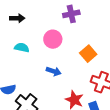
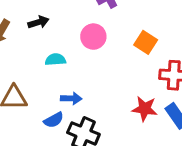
blue arrow: (54, 71) -> (71, 98), moved

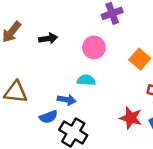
black arrow: (38, 22) -> (48, 38), moved
cyan semicircle: (55, 60) -> (86, 80), moved

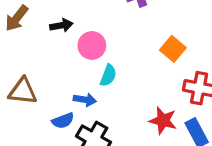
pink circle: (94, 47) -> (92, 46), moved
cyan semicircle: (86, 80) -> (108, 75), turned 108

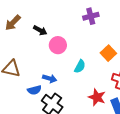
black arrow: (61, 25) -> (40, 30), turned 32
cyan semicircle: (108, 75) -> (80, 66), moved

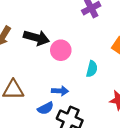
black arrow: (40, 30) -> (37, 38), size x1.5

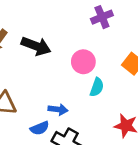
pink circle: (61, 50) -> (83, 62), moved

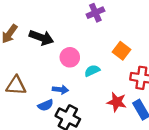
pink circle: (83, 62) -> (70, 57), moved
cyan semicircle: (97, 87) -> (92, 71), turned -133

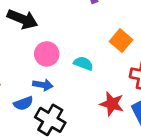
pink circle: (70, 57) -> (47, 54), moved
cyan semicircle: (92, 71) -> (83, 63), turned 42

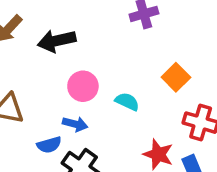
black arrow: (22, 19) -> (57, 41), turned 140

